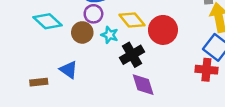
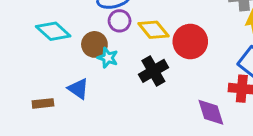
purple circle: (93, 14) -> (120, 21), moved
cyan star: (110, 35) -> (108, 58), moved
purple diamond: (143, 85) -> (211, 112), moved

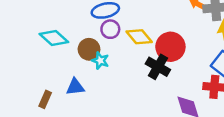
black cross: (153, 71) -> (158, 67), moved, turned -30
blue triangle: (78, 89) -> (75, 87), turned -42
brown rectangle: (43, 103) -> (45, 99), turned -60

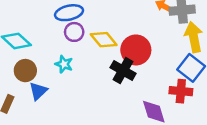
brown circle: (89, 49) -> (25, 71), moved
blue triangle: (75, 87) -> (38, 91), turned -36

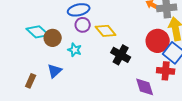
red circle: (136, 50) -> (158, 41), moved
brown circle: (25, 71) -> (53, 38), moved

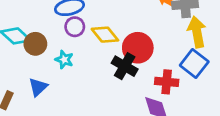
red circle: (158, 41) -> (138, 48), moved
red cross: (166, 71) -> (167, 82), moved

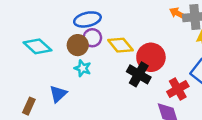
brown circle: (35, 44) -> (78, 45), moved
red cross: (167, 82) -> (178, 89), turned -35

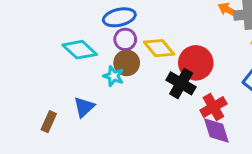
brown circle: (78, 45) -> (127, 63), moved
cyan diamond: (37, 46) -> (80, 50), moved
red cross: (178, 89) -> (213, 107), moved

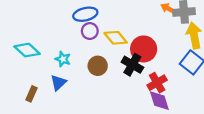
cyan diamond: (80, 50) -> (27, 50), moved
brown circle: (127, 63) -> (98, 66), moved
cyan star: (113, 76) -> (63, 59), moved

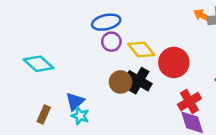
cyan star: (63, 59) -> (80, 116), moved
black cross: (132, 65) -> (139, 81), moved

